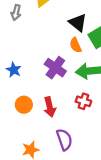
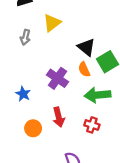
purple cross: (55, 68) -> (57, 78), moved
red arrow: (50, 107) -> (59, 117), moved

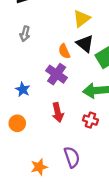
yellow triangle: (52, 23) -> (82, 19), moved
orange semicircle: (84, 69) -> (64, 51), moved
orange circle: (33, 128) -> (17, 123), moved

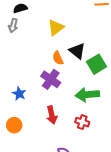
yellow triangle: (82, 19) -> (56, 28), moved
gray arrow: (25, 34) -> (13, 26), moved

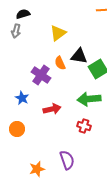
black triangle: (77, 51) -> (79, 56), turned -30
purple cross: (51, 79) -> (41, 75), moved
red arrow: (52, 115) -> (52, 109), moved, turned -90

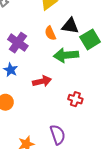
purple cross: (41, 75) -> (18, 43), moved
green arrow: (89, 99) -> (66, 55), moved

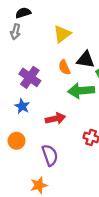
purple semicircle: (58, 135) -> (50, 155), moved

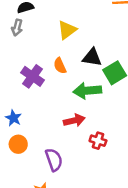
orange semicircle: (64, 67) -> (60, 66), moved
blue star: (22, 106) -> (13, 118), moved
red arrow: (55, 119) -> (74, 120), moved

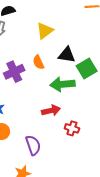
purple cross: (33, 76) -> (14, 72), turned 30

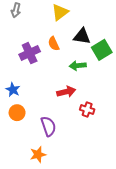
green arrow: (63, 84) -> (78, 66), size x0.7

